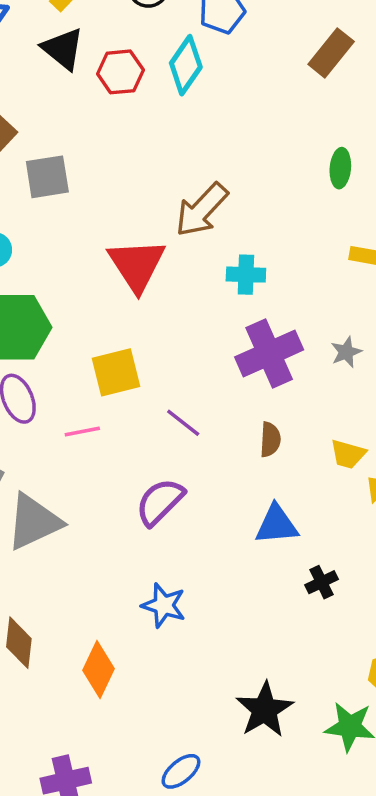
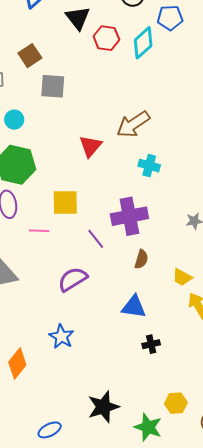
red triangle: (137, 265) -> (90, 146), size x0.7
purple cross: (269, 353) -> (129, 216), moved

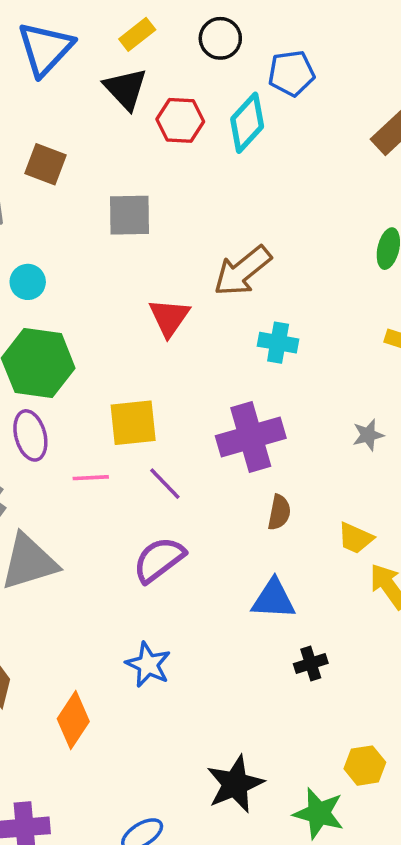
brown square: (30, 56) -> (46, 164), turned -30
gray square: (53, 86) -> (129, 215), moved
purple line: (96, 239) -> (165, 484), moved

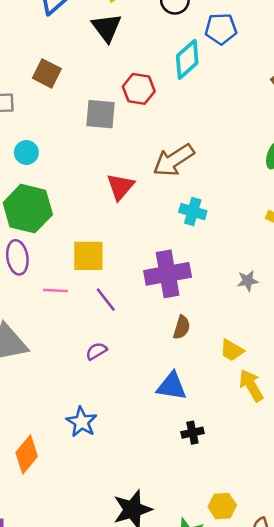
red hexagon: (180, 120) -> (139, 89), moved
purple semicircle: (159, 560) -> (96, 351), size x0.6

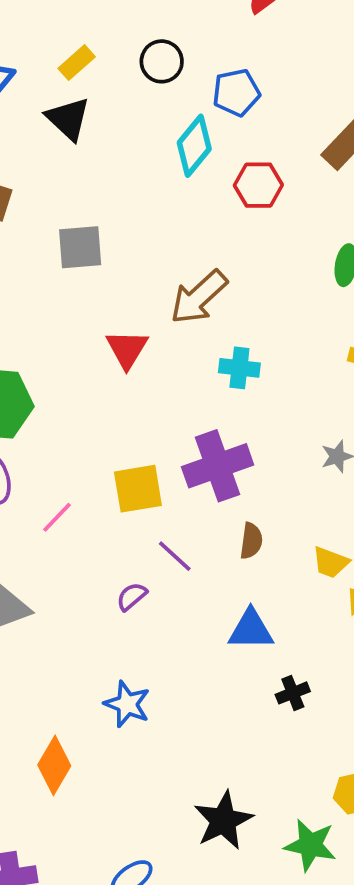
red hexagon: (139, 89) -> (258, 185), moved
yellow square: (88, 256) -> (138, 489), moved
pink line: (56, 290) -> (57, 517), turned -40
purple line: (106, 300) -> (175, 556), moved

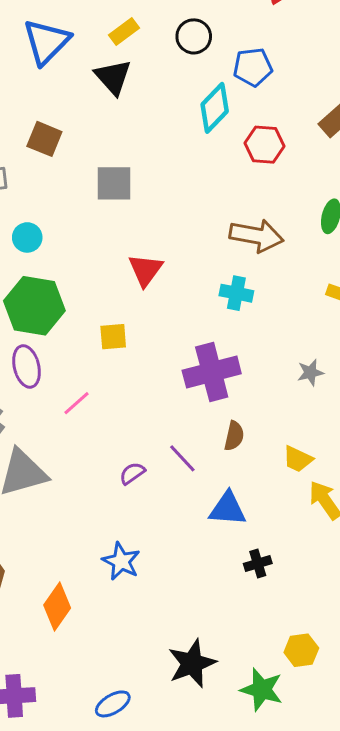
brown arrow: (199, 297) -> (256, 236), moved, turned -132
yellow square: (138, 489) -> (113, 337), moved, size x0.7
purple line: (175, 556) -> (182, 458), moved

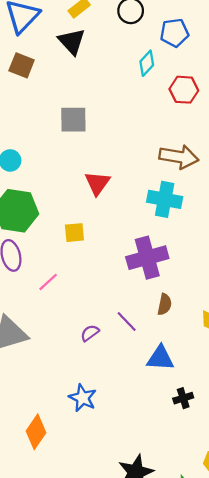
cyan diamond: (215, 108) -> (147, 63), size x0.7
brown square: (44, 139) -> (22, 65), moved
cyan cross: (236, 293) -> (165, 199), size x1.4

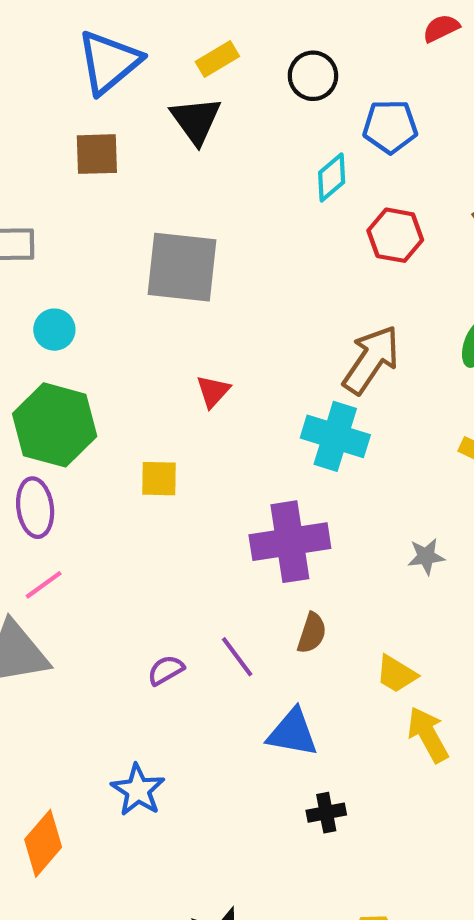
brown square: (22, 65) -> (97, 154), turned -30
gray square: (73, 120) -> (182, 267), size x1.4
brown arrow: (179, 157) -> (371, 360), turned -72
red triangle: (97, 183) -> (213, 391), size x0.7
pink line: (48, 282) -> (44, 585), moved

